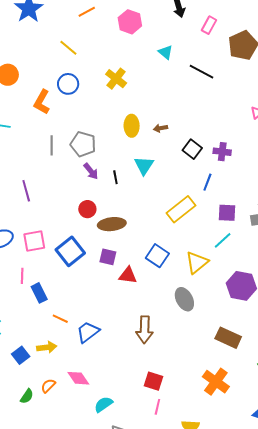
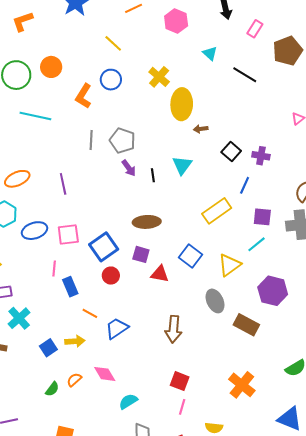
yellow ellipse: (132, 126) -> (182, 104), moved, size x1.4
red circle: (87, 209) -> (111, 276), moved
brown rectangle: (228, 338) -> (246, 325), moved

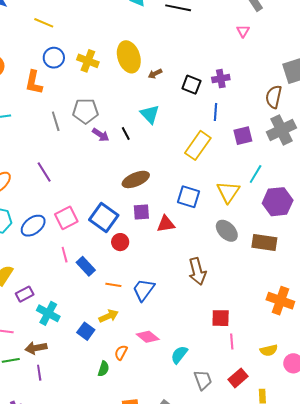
yellow cross: (159, 77) -> (88, 61), moved
cyan line: (256, 244) -> (256, 174), moved

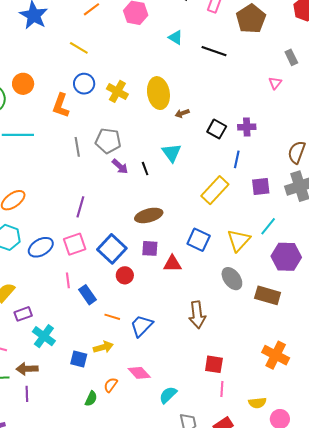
purple line: (44, 172) -> (80, 207), moved, turned 40
blue square: (86, 331) -> (79, 359), turned -30

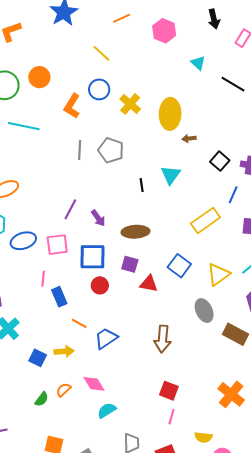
purple arrow: (120, 166) -> (98, 218), moved
blue square: (112, 249) -> (93, 257), turned 36
cyan semicircle: (168, 395) -> (107, 410), moved

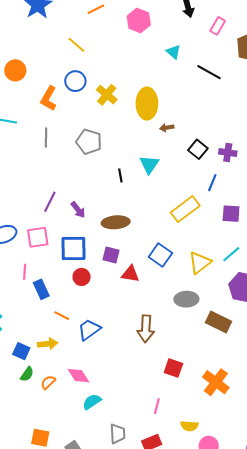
gray line: (80, 150) -> (46, 137), moved
gray ellipse: (204, 311) -> (186, 299), turned -65
red square: (169, 391) -> (173, 368), moved
green semicircle: (42, 399) -> (27, 374), moved

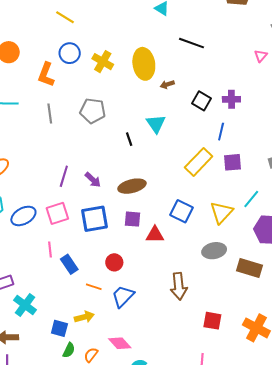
black line: (209, 72) -> (191, 43), moved
purple square: (231, 214) -> (233, 162), moved
red circle: (82, 277) -> (114, 262), moved

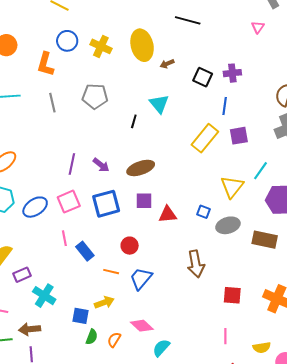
black line: (129, 139) -> (134, 121), turned 40
blue square: (181, 211) -> (203, 212), moved, size x0.6

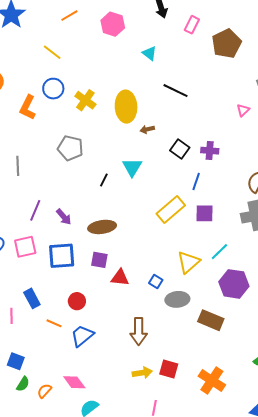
gray line: (52, 103) -> (18, 166), moved
pink line: (64, 238) -> (11, 316), moved
yellow arrow: (104, 302) -> (142, 373), moved

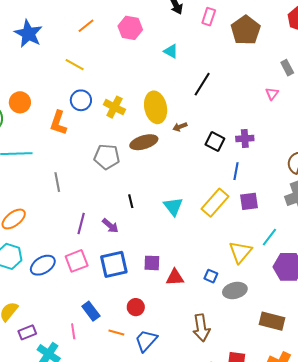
black line: (176, 91) -> (202, 84), turned -75
cyan triangle: (132, 167) -> (173, 206), moved
black line: (104, 180) -> (131, 201), moved, turned -32
brown ellipse: (102, 227) -> (144, 142), moved
brown rectangle: (211, 320) -> (272, 321), moved

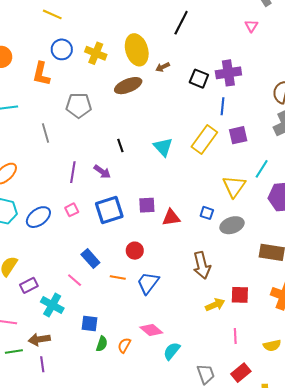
purple cross: (245, 139) -> (228, 73), size x1.4
gray pentagon: (107, 157) -> (79, 105), moved
pink square: (77, 261) -> (72, 210), size x0.6
pink line: (73, 331) -> (75, 280), turned -35

